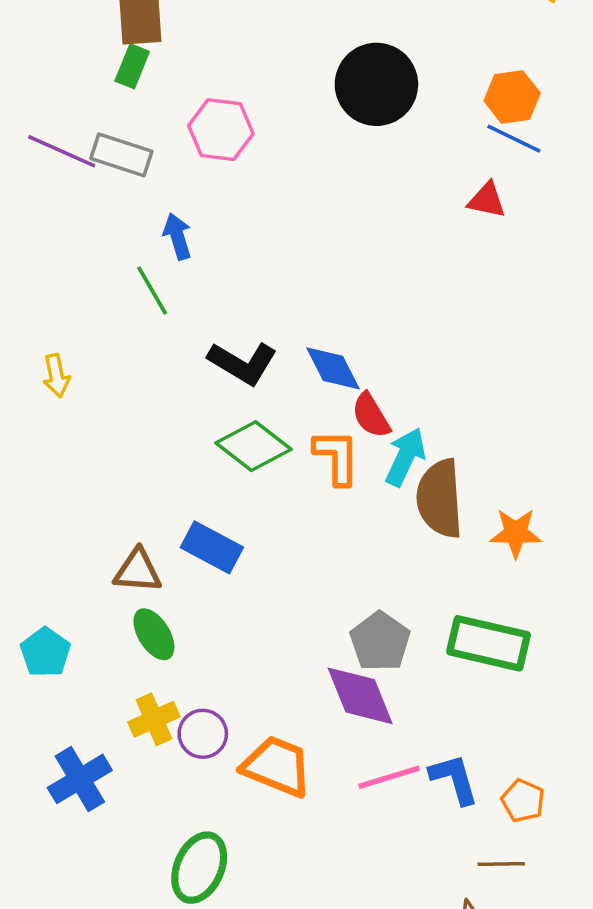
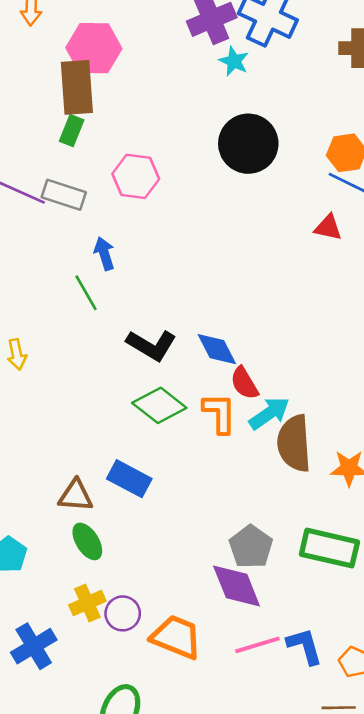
cyan arrow: (405, 457) -> (269, 413), turned 30

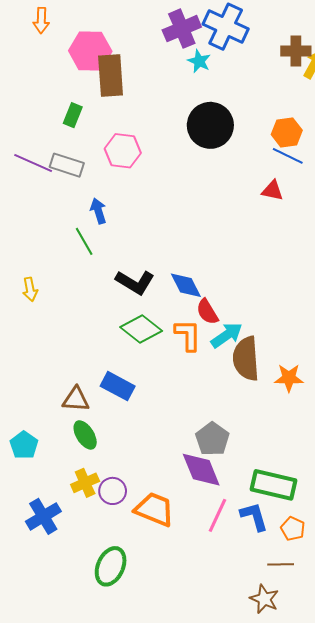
brown rectangle: (77, 87) -> (111, 75), moved
green rectangle: (329, 548) -> (273, 485), moved
pink line: (257, 645) -> (217, 515), turned -48

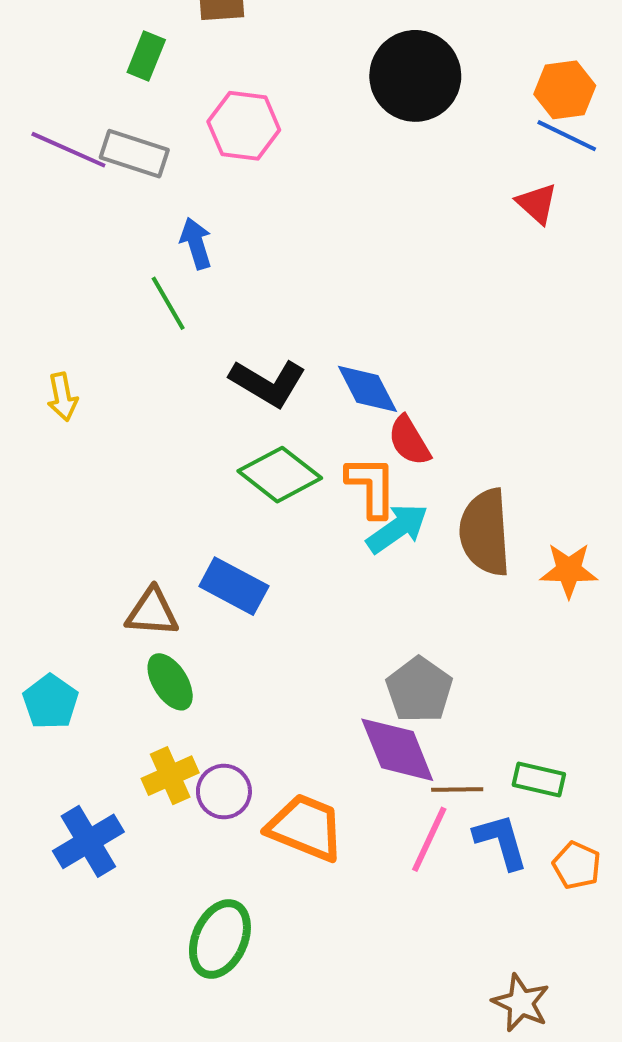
red triangle: (272, 191) -> (537, 203), turned 30
cyan arrow: (227, 335) -> (397, 528), moved
green rectangle: (273, 485) -> (539, 780), size x0.6
brown line: (281, 564) -> (457, 790), moved

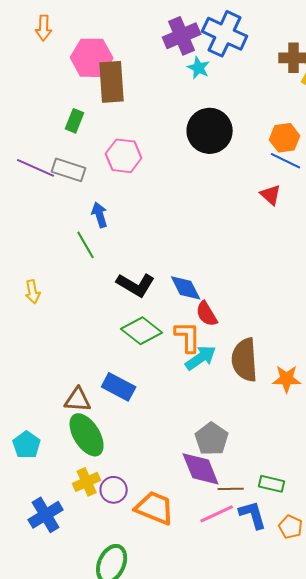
green ellipse: (170, 682) -> (87, 435), size x1.5
pink line: (429, 839) -> (217, 514), turned 40

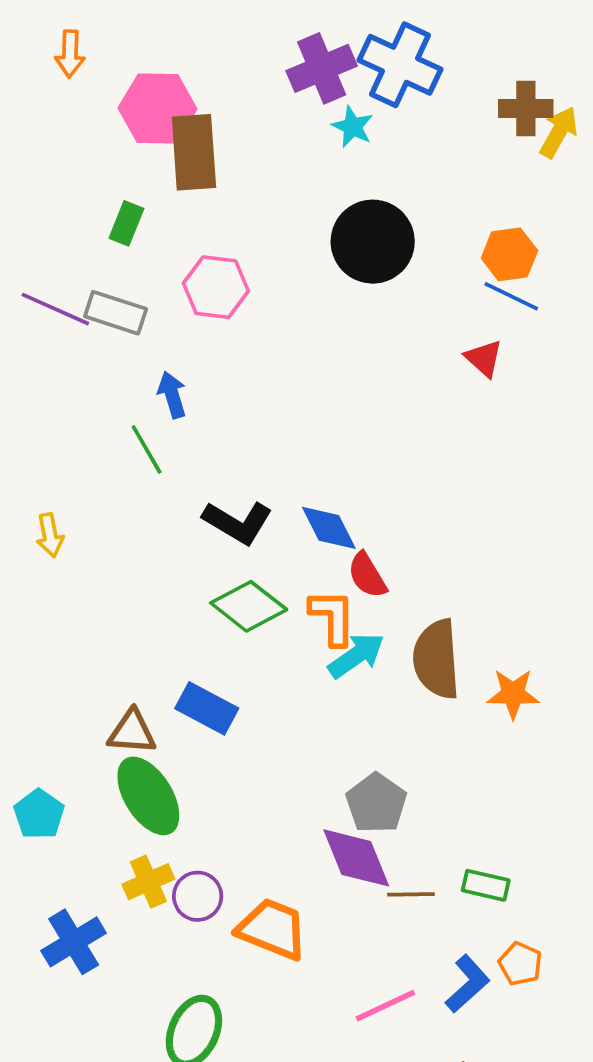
pink line: (217, 514) -> (385, 1006), moved
blue L-shape: (253, 515) -> (467, 984), moved, turned 64

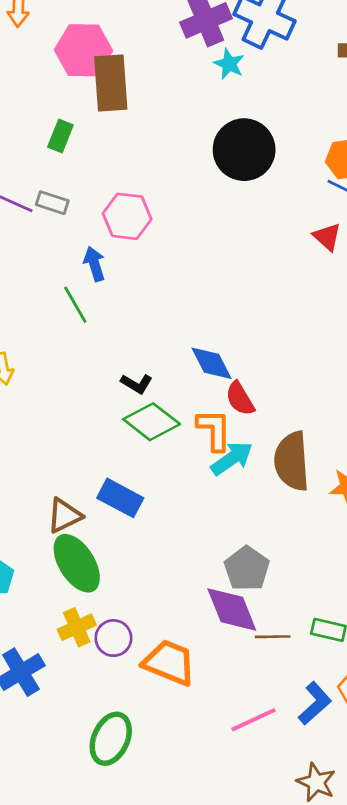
pink hexagon: (216, 287) -> (127, 216), moved
gray rectangle: (116, 313) -> (52, 203), size x0.7
black L-shape: (238, 522) -> (137, 384), moved, size x0.6
brown triangle: (132, 732) -> (64, 516), turned -30

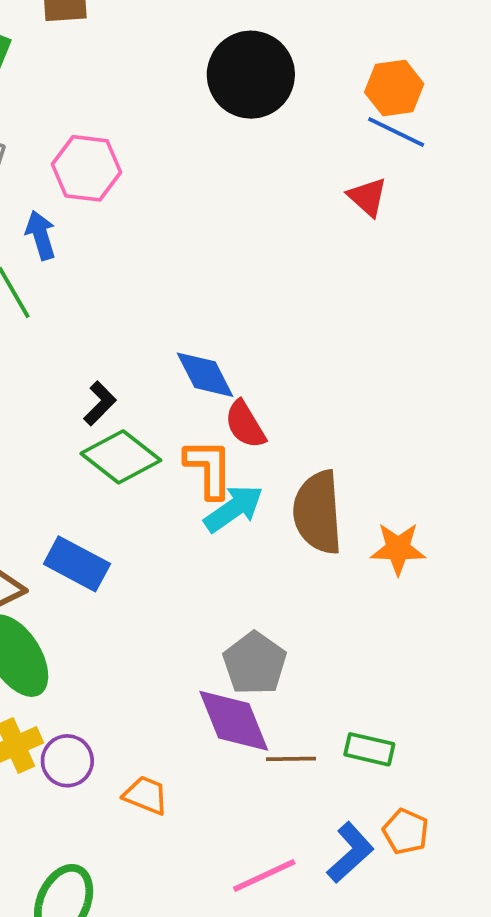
black L-shape: (137, 384) -> (100, 403), turned -76
orange trapezoid: (169, 663) -> (146, 795), size x0.6

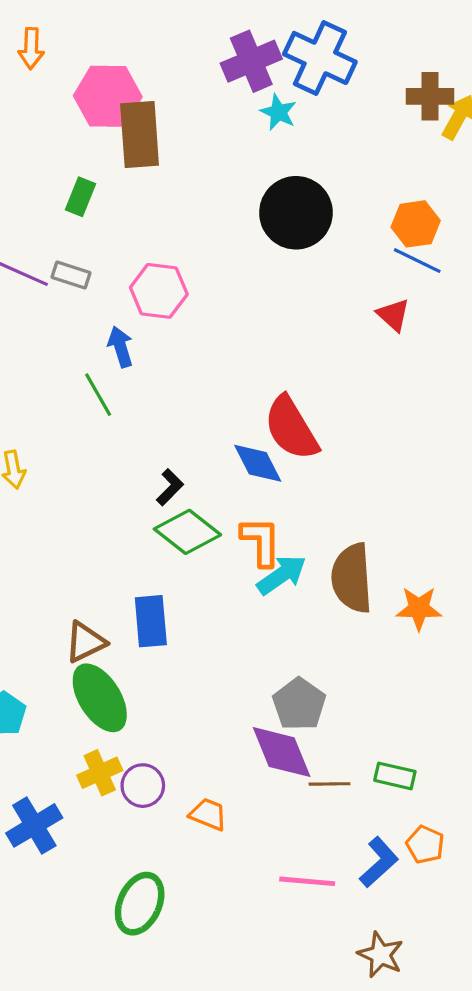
red semicircle: (245, 424) -> (291, 428), moved, size x1.6
blue rectangle: (77, 564) -> (151, 621), turned 57
pink line: (264, 875) -> (307, 881), turned 30

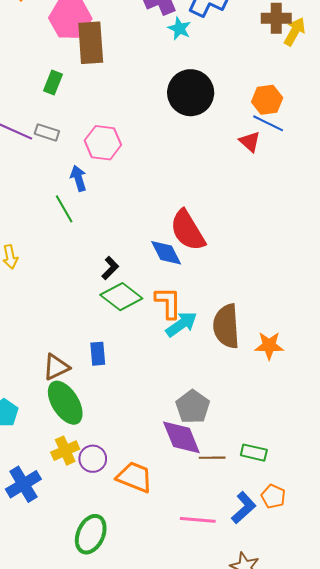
red triangle: (393, 315) -> (250, 142), moved
blue rectangle: (151, 621) -> (98, 354), size x0.7
orange trapezoid: (208, 814) -> (135, 477), size x1.5

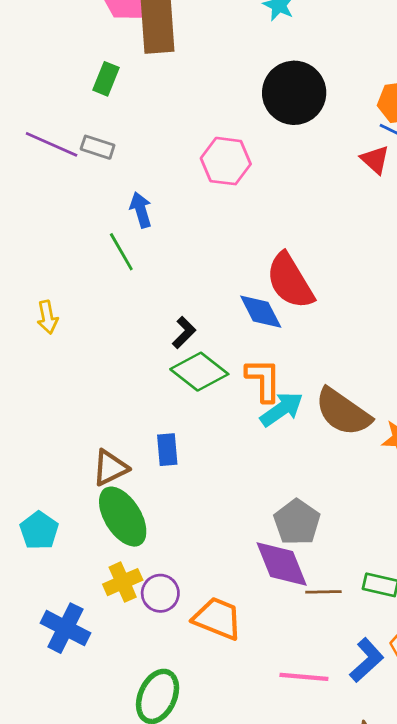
pink hexagon: (103, 143) -> (226, 161), moved
brown semicircle: (226, 326) -> (343, 412), turned -51
blue cross: (23, 484) -> (66, 628), turned -32

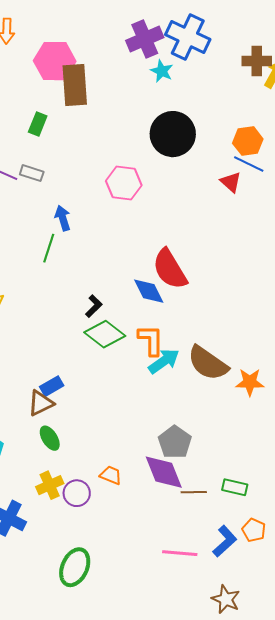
green line: (121, 252) -> (49, 248), turned 48
blue rectangle: (167, 450) -> (52, 386), moved, turned 65
green ellipse: (123, 517) -> (50, 438), size x0.6
orange trapezoid: (217, 618) -> (111, 475), moved, size x0.6

